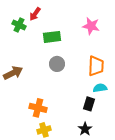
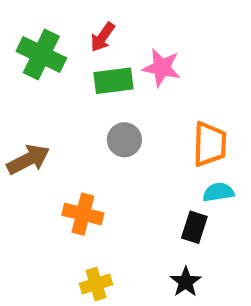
red arrow: (35, 14) -> (103, 37), moved
green cross: (19, 25) -> (41, 55), size x1.5
pink star: (91, 26) -> (162, 68), moved
orange cross: (38, 108) -> (83, 214), moved

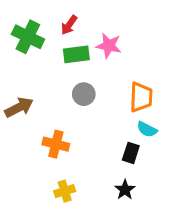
cyan semicircle: (218, 192) -> (147, 129), turned -144

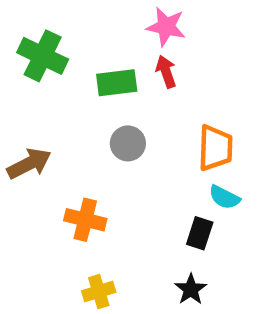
red arrow: (69, 25) -> (166, 72), moved, turned 126
pink star: (109, 46) -> (166, 27), moved

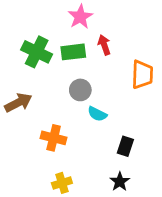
pink star: (166, 27) -> (80, 17), moved, turned 30
green cross: (43, 56) -> (37, 52), moved
orange trapezoid: (215, 148) -> (142, 74), moved
cyan semicircle: (224, 197) -> (97, 114), moved

